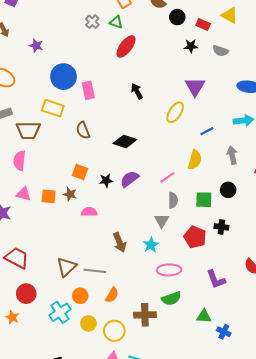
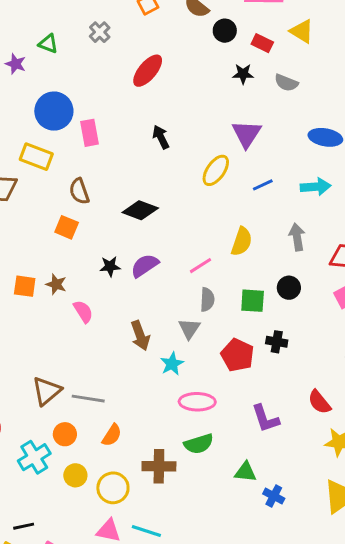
green triangle: (116, 22) -> (48, 44), moved
blue line: (207, 131) -> (263, 185), moved
orange square: (80, 172) -> (67, 227), moved
pink semicircle: (89, 212) -> (83, 312), turned 56
brown arrow: (120, 242) -> (140, 336), moved

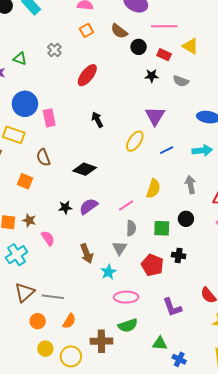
orange square: (67, 227) -> (25, 181), moved
cyan cross: (34, 457) -> (17, 255), moved

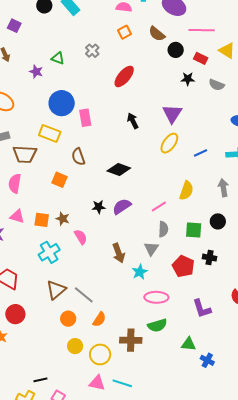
purple triangle: (155, 116) -> (172, 114), moved
gray line: (53, 297) -> (84, 295), turned 30

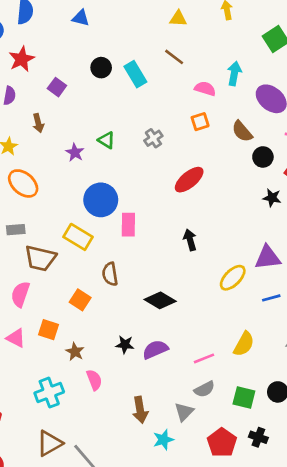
purple triangle: (172, 114) -> (268, 258), moved, turned 40
orange square: (42, 220) -> (48, 330), moved
gray semicircle: (163, 229) -> (204, 389), turned 49

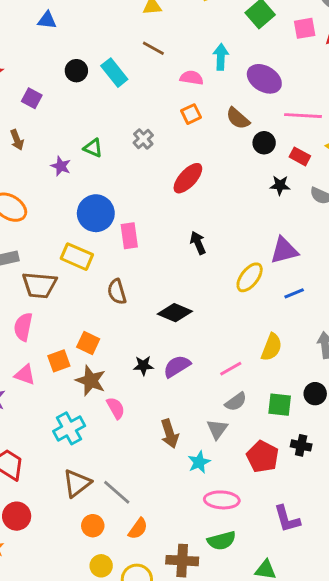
orange square: (80, 300) -> (88, 343), moved
orange square: (48, 330) -> (59, 361), turned -30
brown star: (75, 352) -> (91, 381), size x1.5

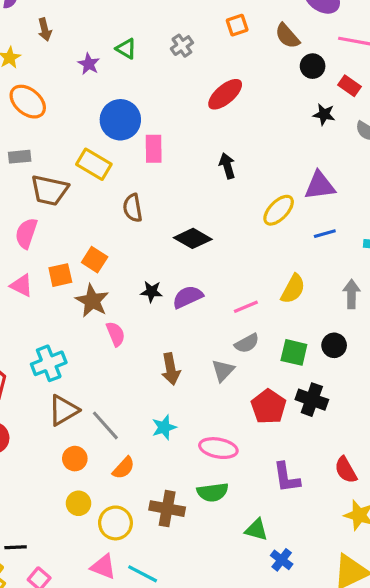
cyan cross: (69, 428) -> (49, 363), moved
black cross: (301, 445) -> (312, 400), size x1.4
cyan star: (199, 462) -> (164, 427), moved

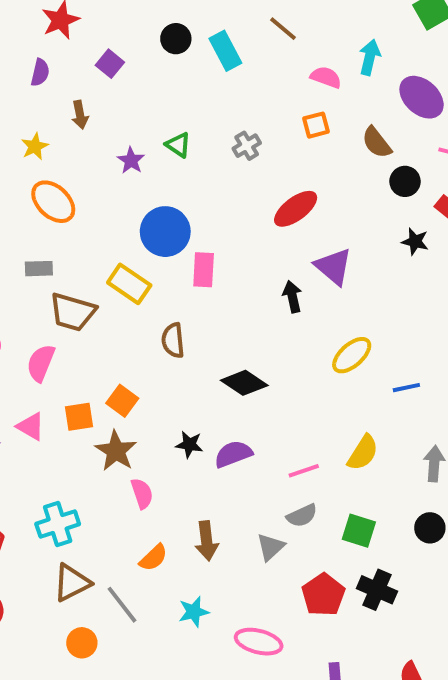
purple triangle: (320, 186) -> (333, 267), moved, turned 44
black circle: (334, 345) -> (430, 528), moved
orange semicircle: (124, 468) -> (153, 558), moved

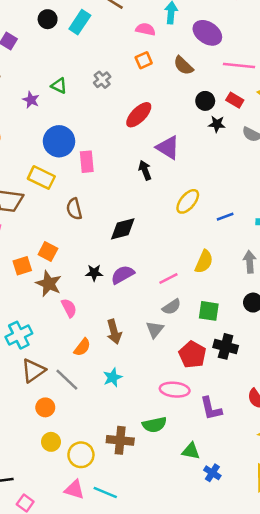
cyan rectangle: (225, 51) -> (80, 22), turned 70
black circle: (405, 181) -> (205, 101), moved
black diamond: (244, 383) -> (123, 229), turned -40
pink ellipse: (259, 642) -> (175, 390), moved

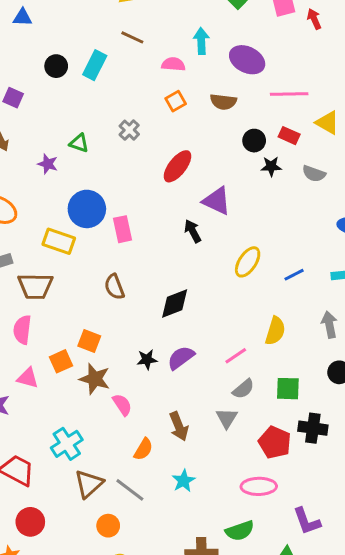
brown semicircle: (183, 66) -> (223, 102), turned -30
yellow rectangle: (41, 178) -> (59, 241), moved
purple L-shape: (211, 409) -> (307, 521), moved

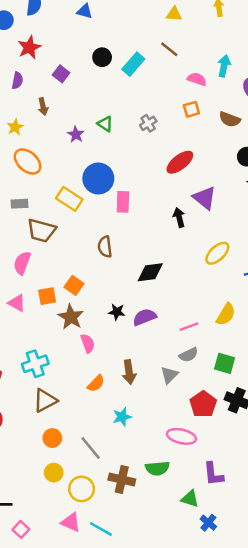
gray line: (130, 490) -> (91, 448), moved

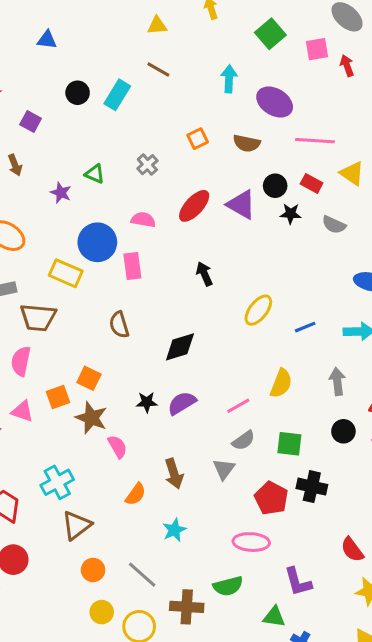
pink semicircle: (197, 79) -> (143, 220), moved
purple triangle: (205, 198) -> (241, 205), moved

